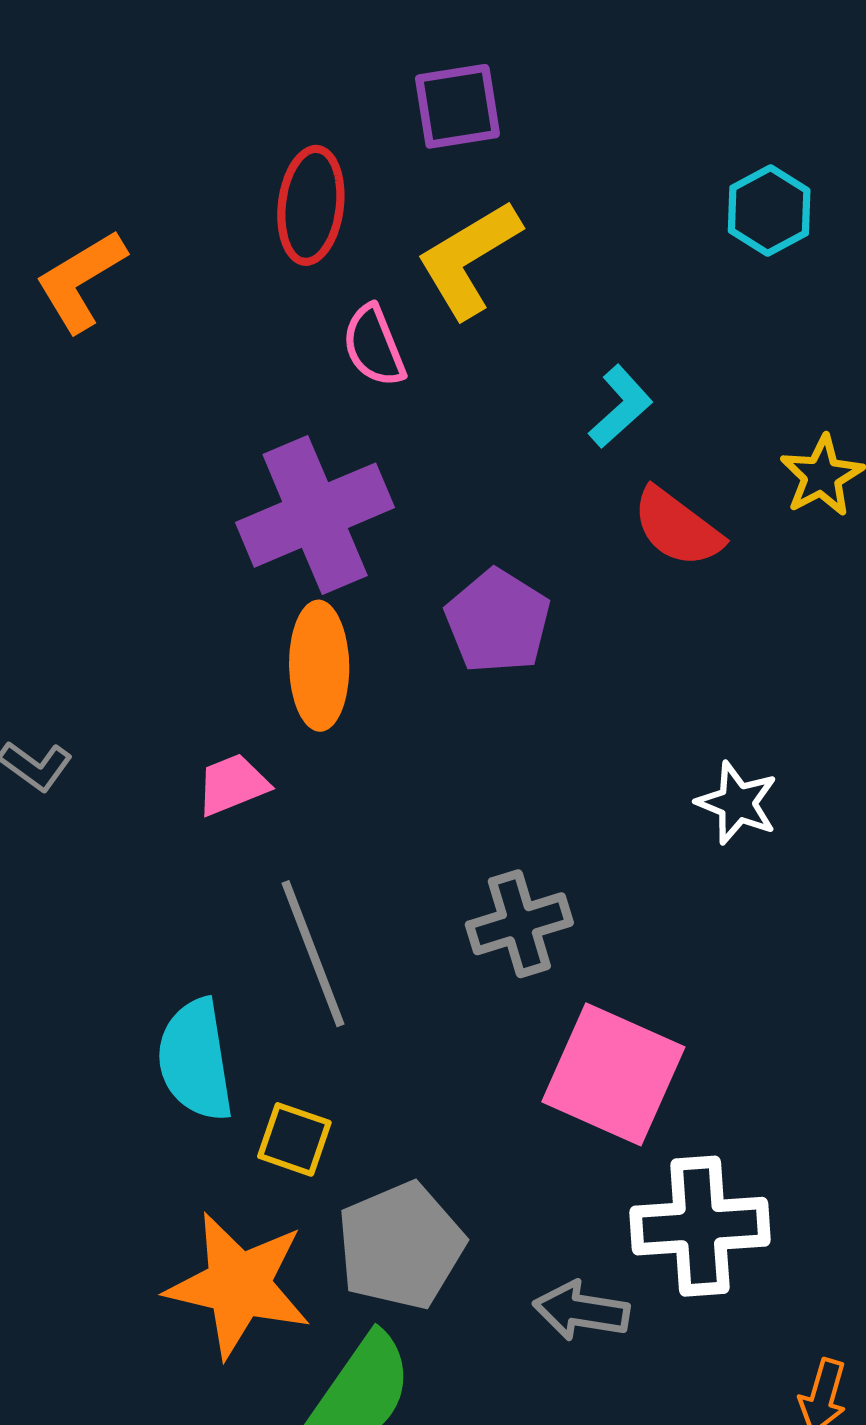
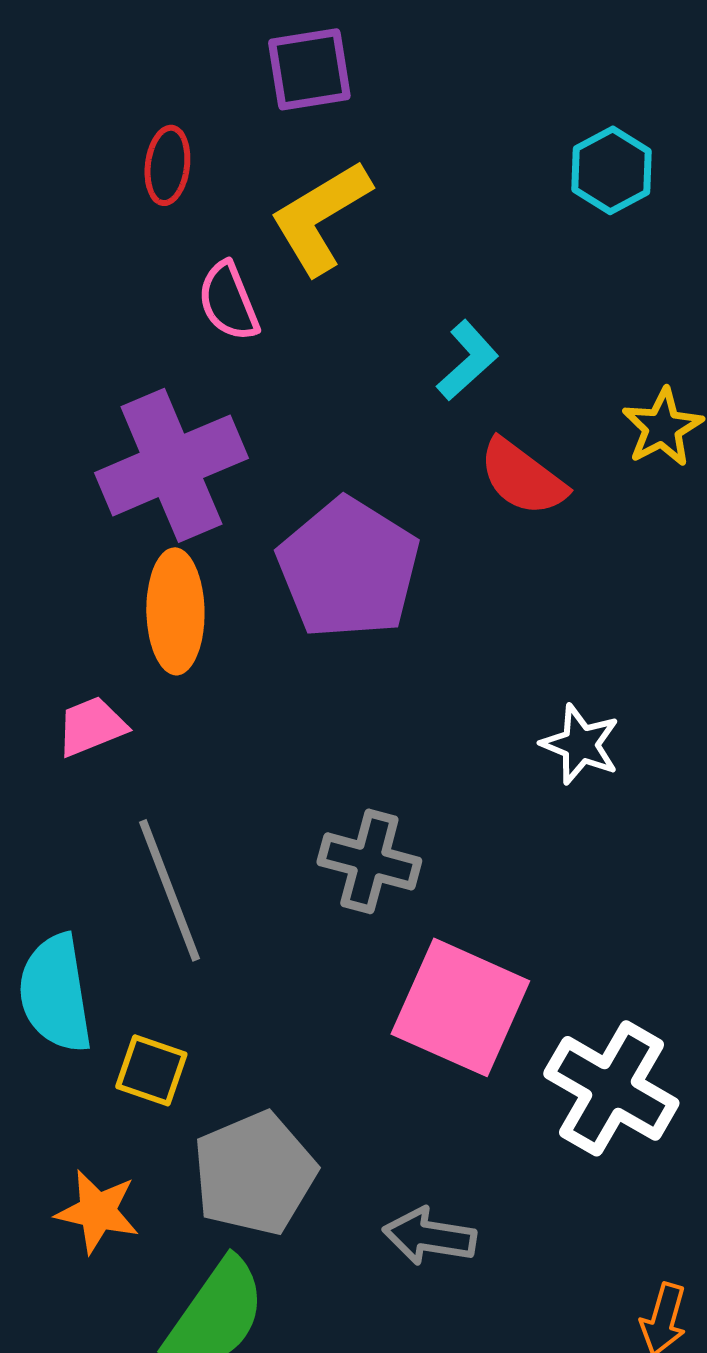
red ellipse: (311, 205) -> (167, 165), size x0.7
purple pentagon: (498, 621) -> (348, 568), size x1.4
gray cross: (519, 924) -> (369, 861), turned 32
white cross: (700, 1226) -> (611, 1088), moved, turned 34
orange star: (239, 1285) -> (97, 1211), size x0.6

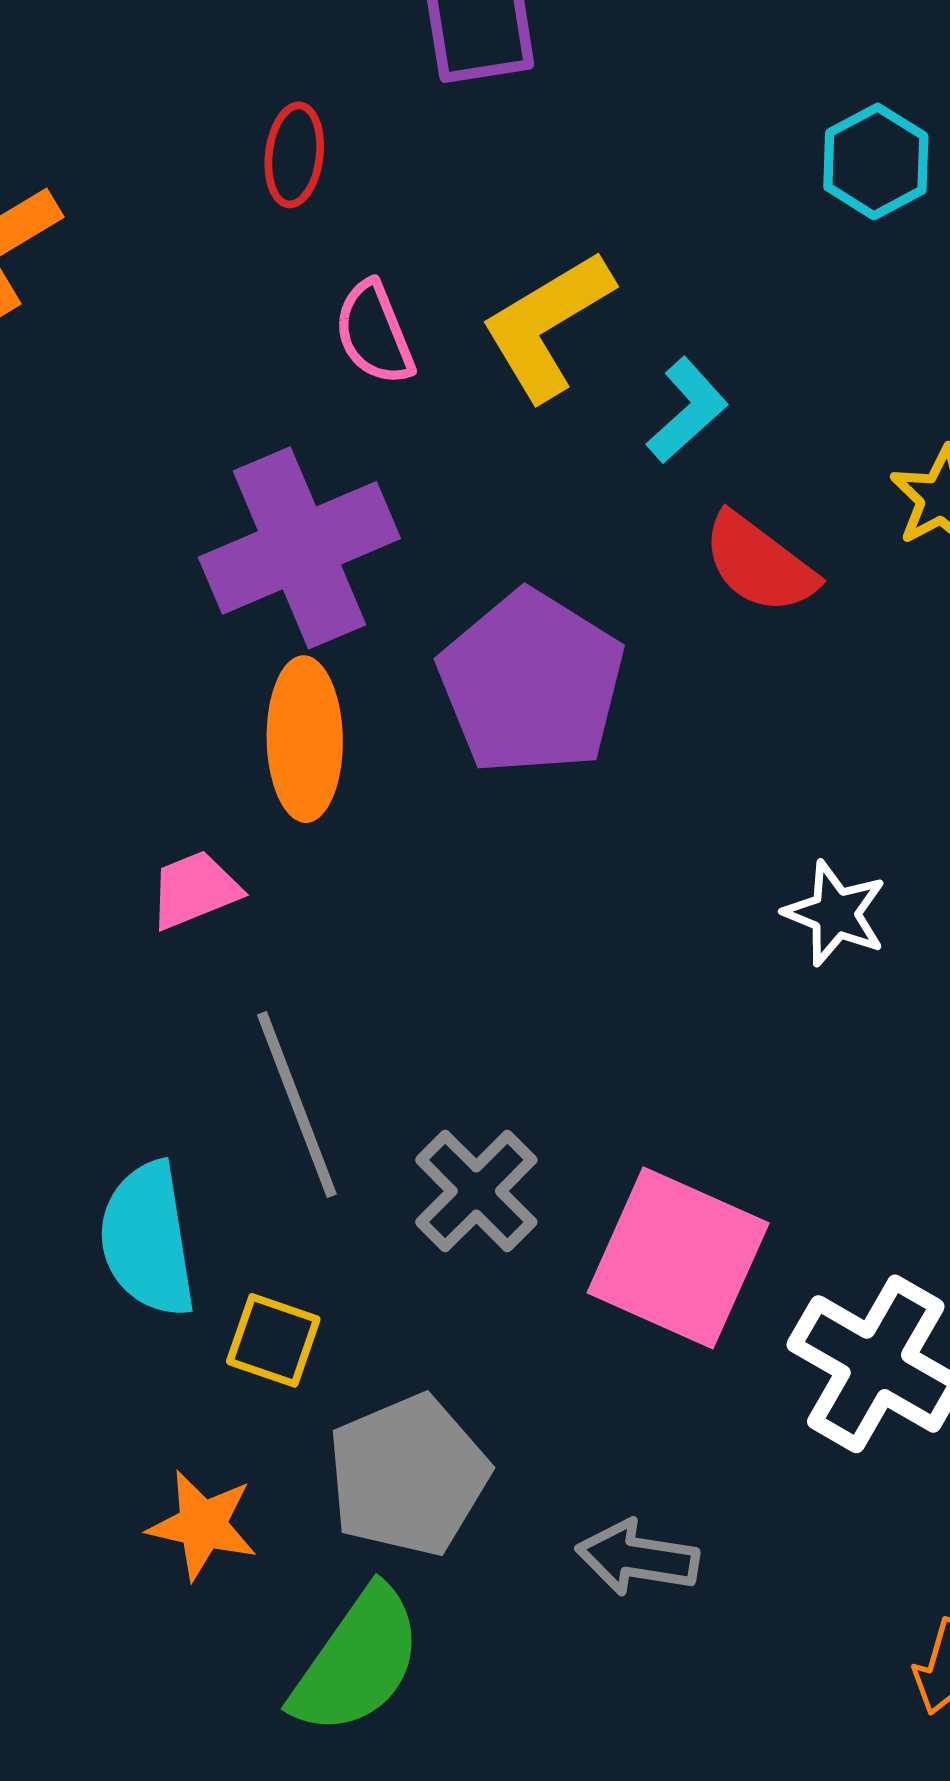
yellow L-shape: (320, 217) -> (547, 325), moved
gray cross: (369, 861) -> (476, 1191), moved, turned 30

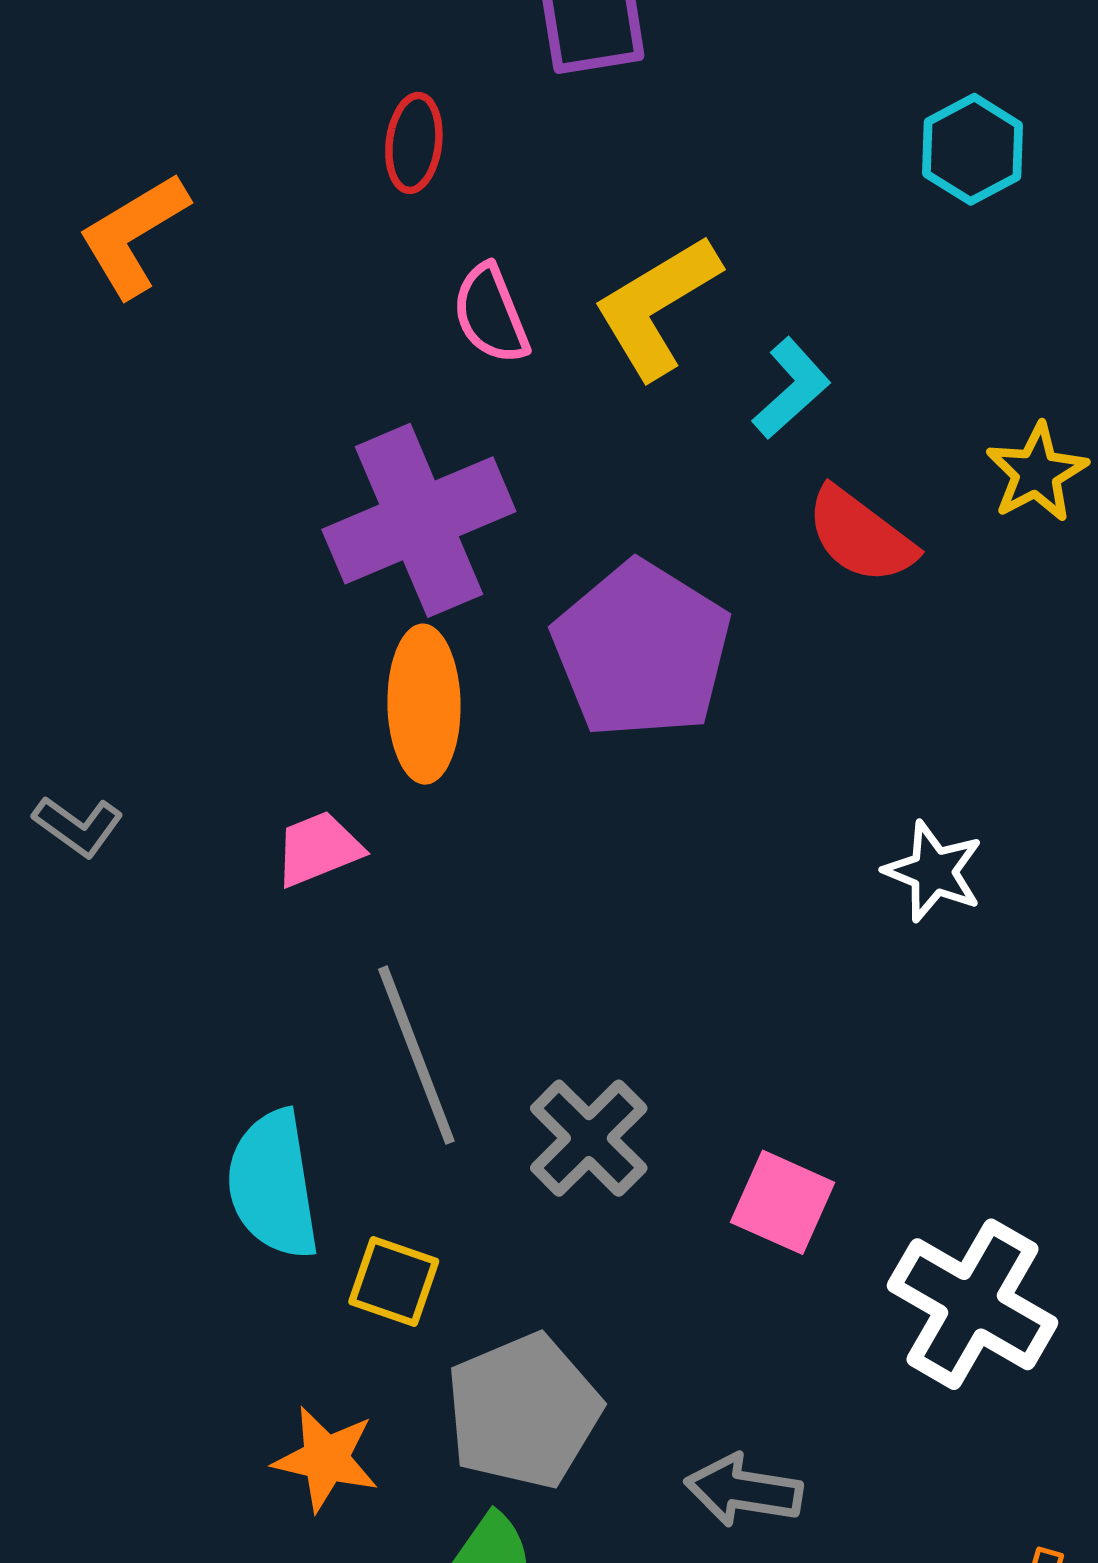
pink square: (678, 1258) -> (783, 1202), size x0.6

